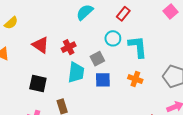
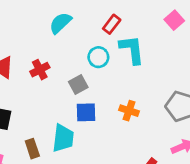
cyan L-shape: (138, 47) -> (132, 50), moved
cyan trapezoid: (76, 72) -> (63, 138), moved

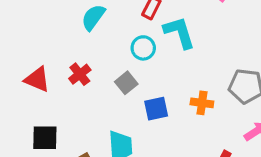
orange cross: (129, 111) -> (202, 103), moved
blue square: (86, 112) -> (156, 109), moved

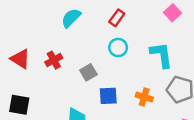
cyan L-shape: (179, 32) -> (161, 55), moved
cyan circle: (143, 48) -> (118, 48), moved

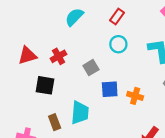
red triangle: (20, 59) -> (27, 56), turned -48
orange cross: (144, 97) -> (135, 96), moved
black square: (19, 105) -> (45, 85), moved

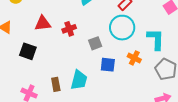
cyan circle: (118, 44) -> (122, 28), size x1.6
black square: (45, 85) -> (28, 51), moved
orange cross: (135, 96) -> (134, 58), moved

